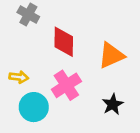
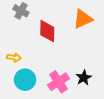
orange triangle: (111, 55) -> (83, 19), moved
pink cross: (66, 85) -> (58, 82), moved

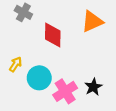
yellow arrow: (14, 57) -> (16, 64), turned -64
cyan circle: (25, 80) -> (39, 78), moved

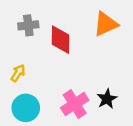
gray cross: (23, 12) -> (28, 25), moved, turned -36
cyan circle: (39, 78) -> (26, 108), moved

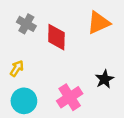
gray cross: (28, 25) -> (26, 24), turned 36
black star: (107, 99) -> (105, 79), moved

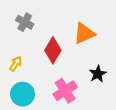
orange triangle: (98, 23) -> (84, 33), moved
red diamond: (56, 37) -> (53, 50), moved, turned 30

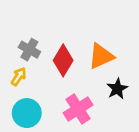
gray cross: (25, 22) -> (29, 50), moved
orange triangle: (84, 33) -> (101, 56), moved

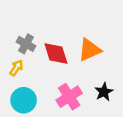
red diamond: (63, 60) -> (56, 53), turned -48
black star: (117, 89) -> (104, 92), moved

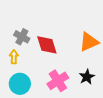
orange triangle: (89, 50) -> (89, 42), moved
yellow arrow: (16, 68) -> (14, 57), turned -32

